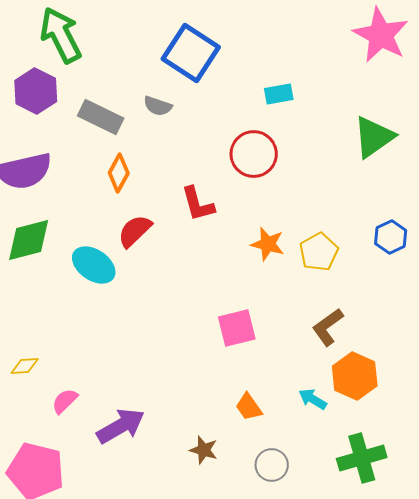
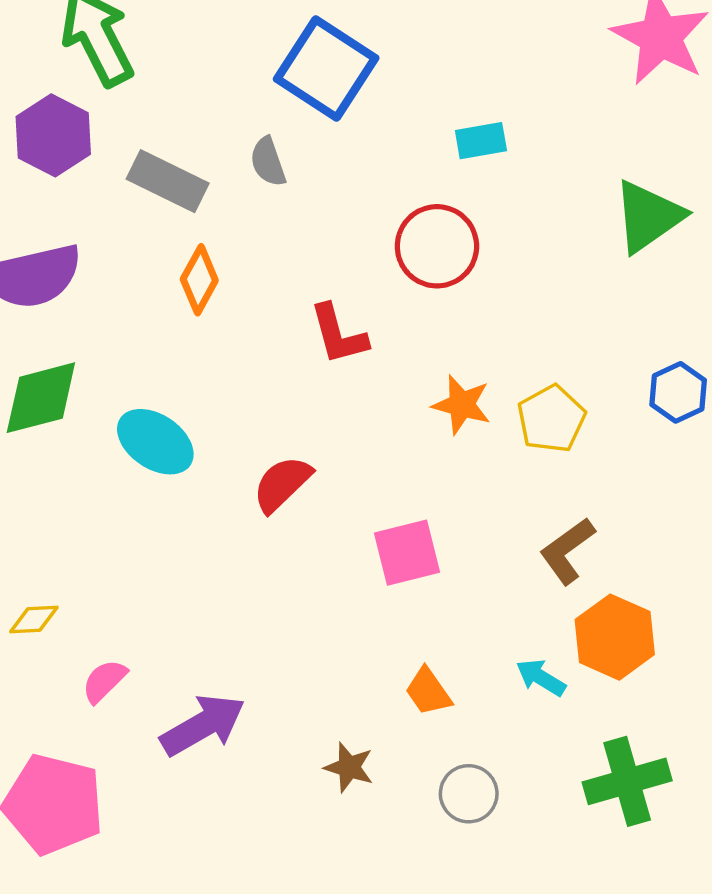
gray semicircle: (158, 106) -> (268, 162), turned 52
red semicircle: (135, 231) -> (282, 484), moved

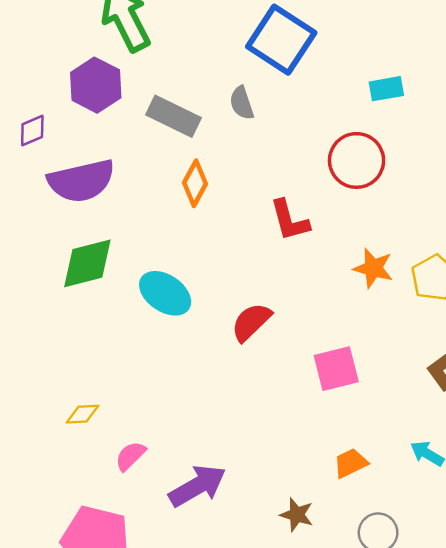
orange trapezoid: (428, 692) -> (351, 463), turned 99

